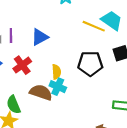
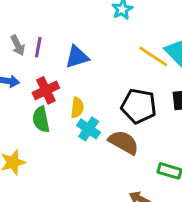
yellow semicircle: (56, 72) -> (77, 108), moved
brown semicircle: (41, 92) -> (124, 142), moved
green semicircle: (14, 105) -> (41, 119), moved

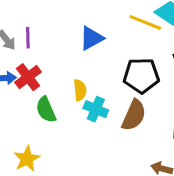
blue triangle: (77, 57) -> (91, 38), moved
red cross: (46, 90) -> (28, 77), moved
brown semicircle: (124, 142) -> (134, 115), turned 96

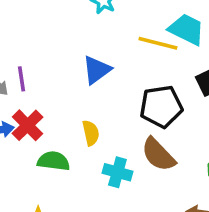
cyan cross: (96, 109) -> (117, 172), moved
green semicircle: (46, 110) -> (54, 161), turned 128
brown semicircle: (134, 115) -> (158, 154), turned 120

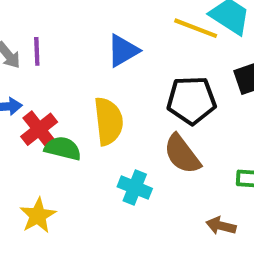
red cross: (27, 125) -> (39, 129), moved
yellow semicircle: (91, 133) -> (108, 121), size x1.6
cyan cross: (117, 172) -> (135, 188), moved

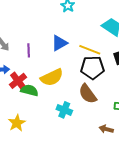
yellow line: (196, 28) -> (90, 50), moved
purple line: (37, 51) -> (29, 50), moved
yellow semicircle: (108, 121) -> (52, 77), turned 70

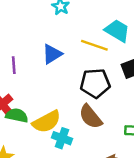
yellow line: (90, 50) -> (94, 45), moved
yellow semicircle: (52, 77) -> (47, 122), moved

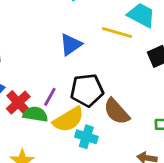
purple line: (14, 65) -> (50, 97), moved, turned 36
black pentagon: (95, 83) -> (87, 90), moved

